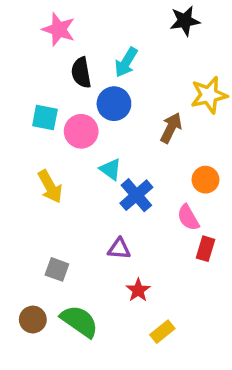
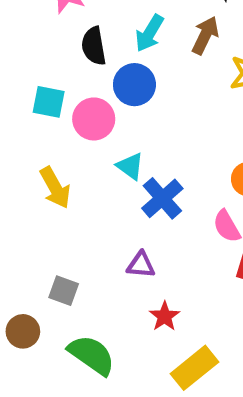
brown arrow: (171, 128) -> (205, 35), moved
brown circle: (33, 320) -> (23, 331), moved
yellow rectangle: (162, 332) -> (195, 368), size x1.5

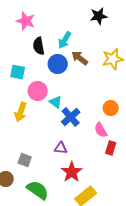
brown arrow: (205, 35) -> (80, 58), moved, turned -78
pink circle: (94, 119) -> (38, 91), moved
yellow arrow: (55, 188) -> (21, 112), turned 48
red star: (164, 316) -> (72, 172), size x1.5

